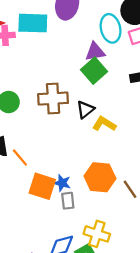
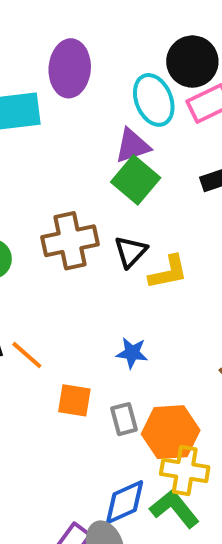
yellow L-shape: (104, 124) -> (168, 272), turned 145
orange hexagon: (100, 177) -> (171, 432), moved
blue star: (62, 183) -> (132, 353), moved
orange square: (42, 186) -> (74, 400), size x0.7

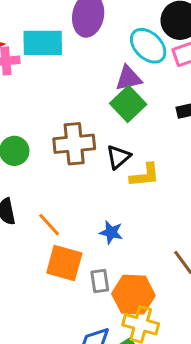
cyan ellipse: (154, 100) -> (148, 46), turned -30
orange line: (27, 355) -> (49, 225), moved
orange square: (74, 400) -> (64, 263), size x1.4

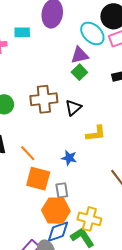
cyan rectangle: (43, 43) -> (22, 32), size x0.6
green square: (128, 104) -> (79, 72), size x0.7
yellow L-shape: (145, 175) -> (96, 133), moved
orange hexagon: (133, 295) -> (56, 211), moved

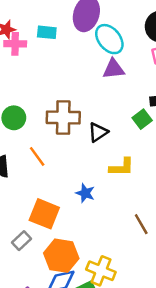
cyan ellipse: (92, 33) -> (109, 39), moved
green square: (79, 72) -> (142, 119), moved
orange line: (28, 153) -> (37, 156), moved
gray rectangle: (62, 190) -> (21, 241), moved, turned 49

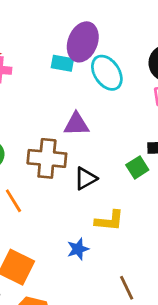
cyan rectangle: (47, 32) -> (62, 63), moved
purple triangle: (114, 69) -> (76, 124), moved
blue star: (85, 193) -> (78, 249), moved, turned 30

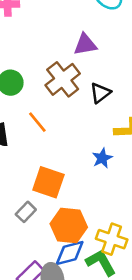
brown cross: (47, 158) -> (63, 79), turned -36

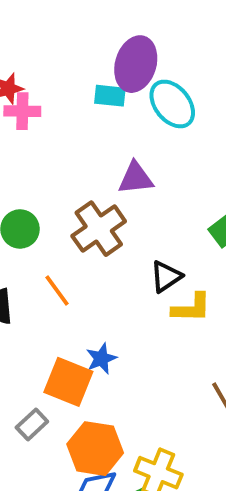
black triangle: (100, 93) -> (166, 277), moved
blue star: (102, 158) -> (101, 359), moved

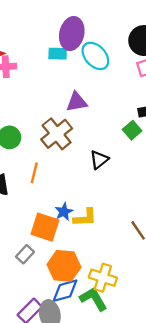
orange line: (57, 291) -> (34, 173), turned 54
yellow L-shape: (191, 308) -> (85, 218), moved

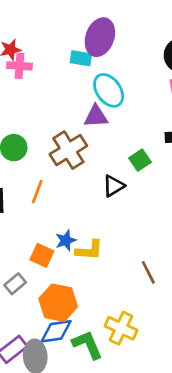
cyan ellipse: (95, 56) -> (109, 90), moved
green square: (132, 130) -> (140, 160), moved
orange square: (45, 227) -> (42, 255), size x0.7
yellow cross: (103, 278) -> (121, 328), moved

